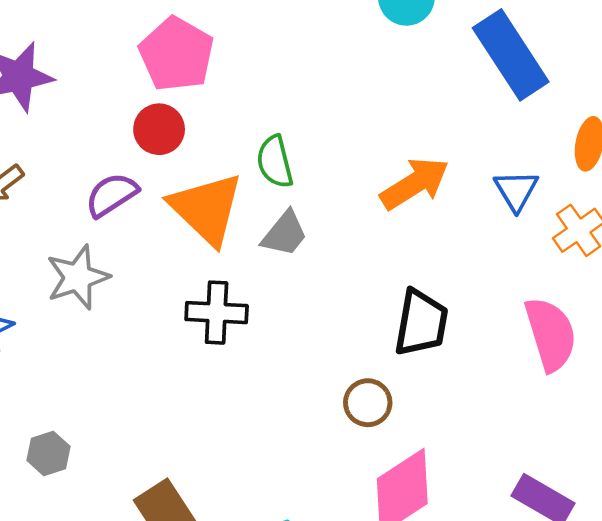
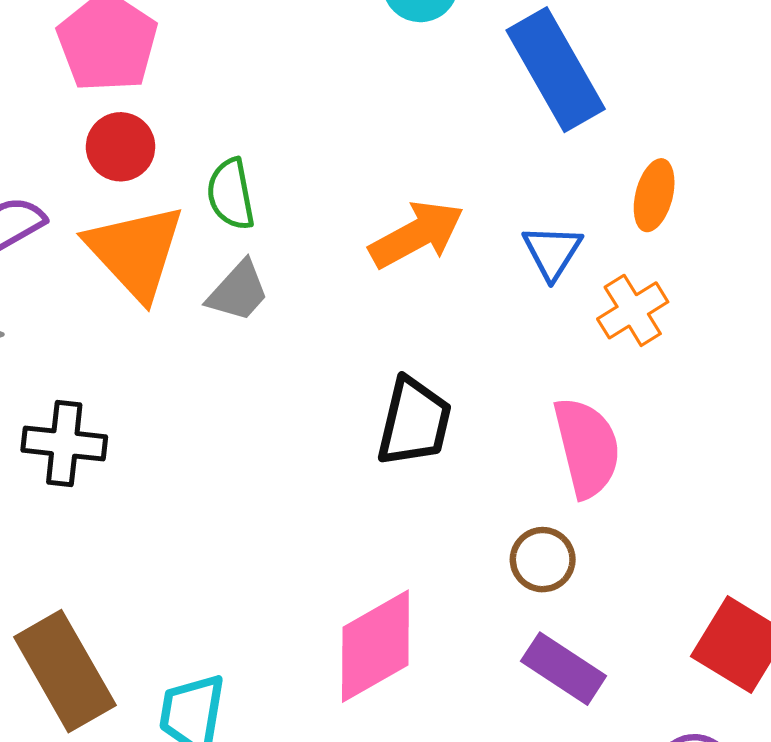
red circle: (159, 129) -> (121, 147), moved
black cross: (217, 313) -> (64, 444), moved
brown circle: (368, 403) -> (543, 560), moved

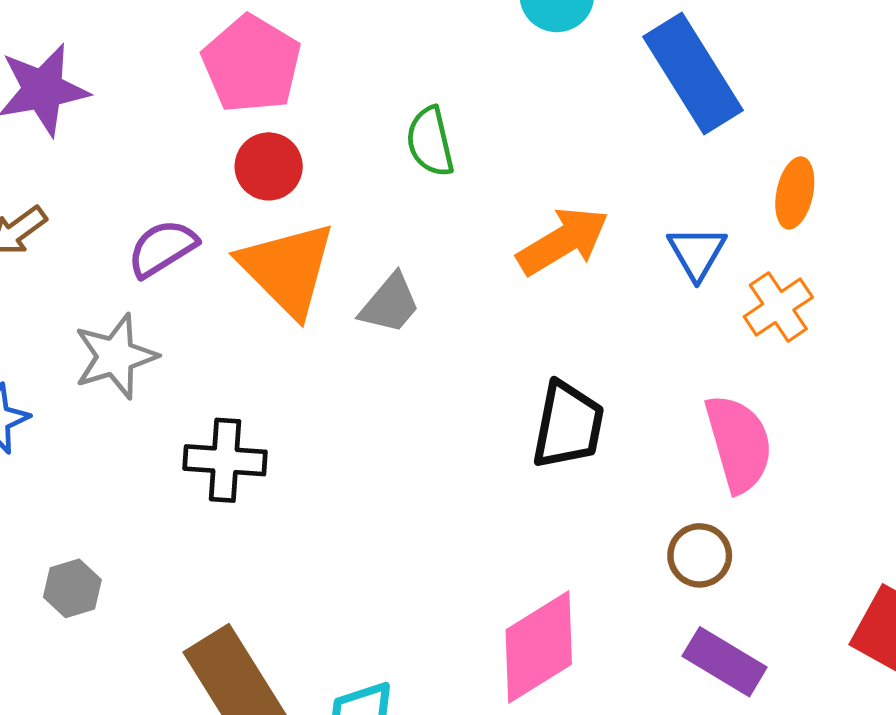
green semicircle: (231, 194) -> (430, 142), moved

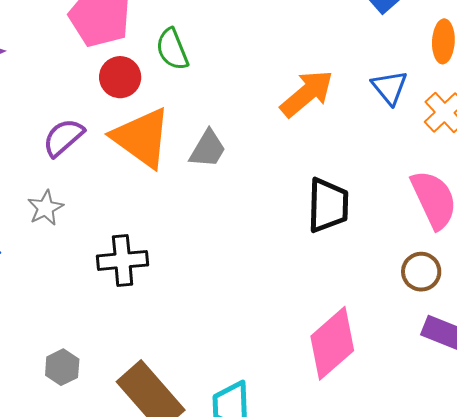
green semicircle: (430, 142) -> (172, 49), moved
gray star: (115, 356) -> (46, 208), size x0.7
gray hexagon: (72, 588) -> (62, 367), moved

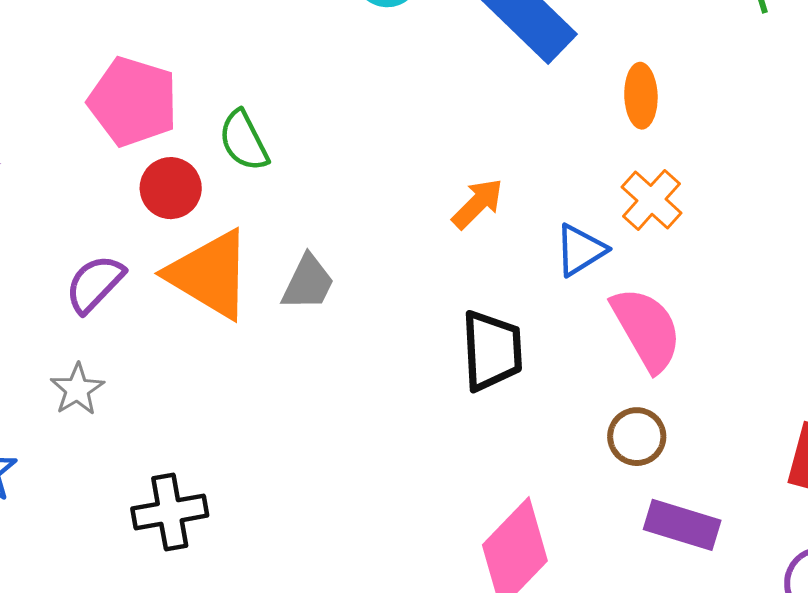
blue triangle: (390, 87) -> (580, 250), moved, turned 42
orange arrow: (307, 94) -> (478, 204), moved, size x0.7
black cross: (123, 260) -> (170, 512), moved

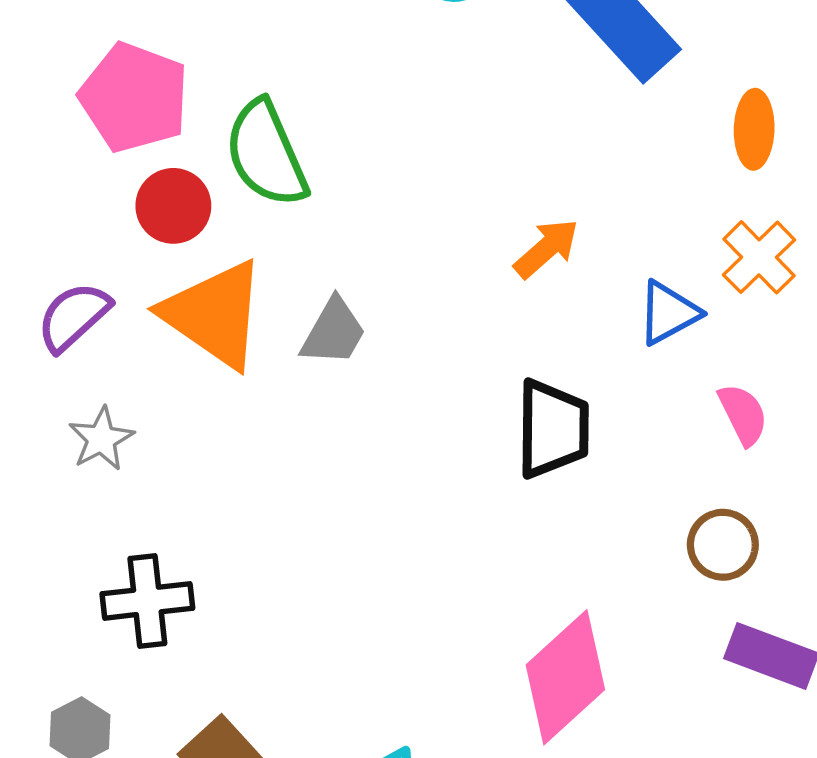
green semicircle: (244, 141) -> (266, 154), size x1.4
pink semicircle: (647, 329) -> (743, 414), size x0.6
gray star: (77, 389) -> (101, 439), moved

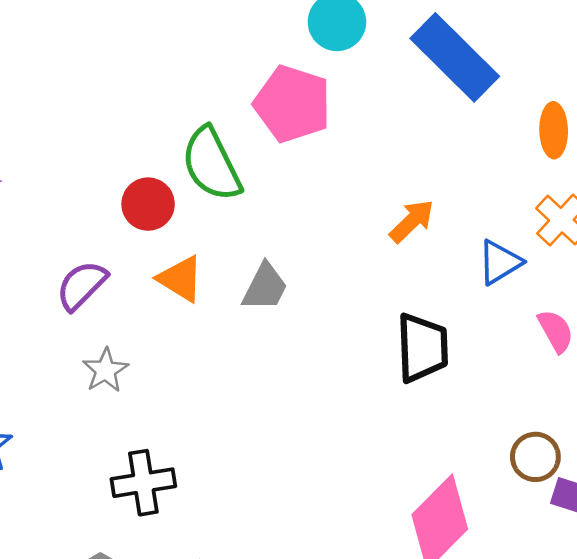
pink pentagon: (134, 97) -> (292, 104), moved
orange triangle: (214, 314) -> (181, 279), size x0.6
brown circle: (723, 545) -> (535, 457), moved

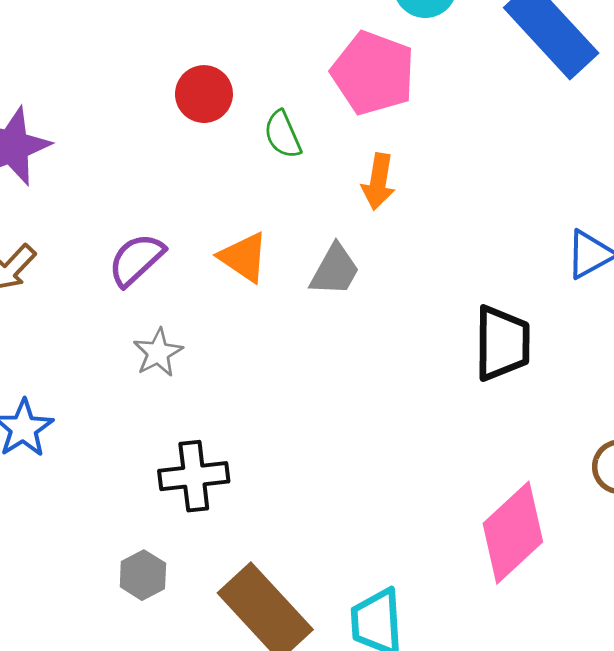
green semicircle: (211, 164) -> (283, 135), size x0.6
red circle: (148, 204) -> (204, 94), moved
orange arrow: (412, 221) -> (378, 182), moved, turned 141

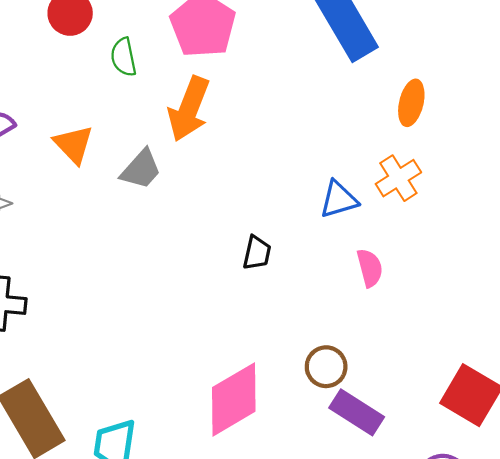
orange arrow: (378, 182) -> (189, 109), size x1.5
black trapezoid: (502, 343) -> (257, 253), size x0.6

